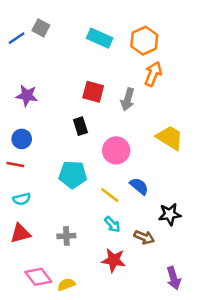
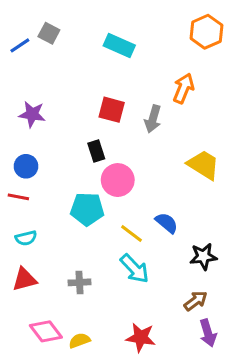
orange hexagon: (144, 41) -> (206, 32), moved
pink circle: (116, 150) -> (118, 180), moved
cyan arrow: (112, 224) -> (135, 269), size x1.5
brown arrow: (144, 237) -> (196, 301), moved, turned -60
red star: (114, 260) -> (141, 337), moved

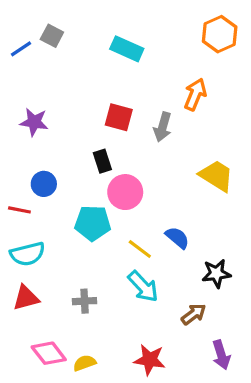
blue circle: (26, 166) -> (44, 184), moved
cyan semicircle: (26, 238) -> (28, 254), size x1.5
brown arrow: (196, 301) -> (194, 314), moved

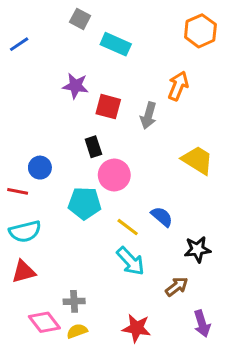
gray square: (52, 36) -> (80, 19), moved
purple star: (34, 122) -> (76, 86), moved
gray cross: (85, 301) -> (74, 301), moved

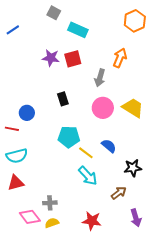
red square: (108, 107) -> (73, 59), moved, turned -30
pink circle: (114, 175) -> (103, 108), moved
cyan pentagon: (85, 203) -> (69, 137), moved

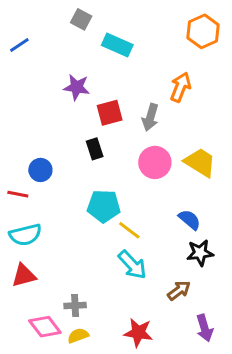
red square: (73, 59) -> (110, 113), moved
blue semicircle: (109, 146) -> (190, 220), moved

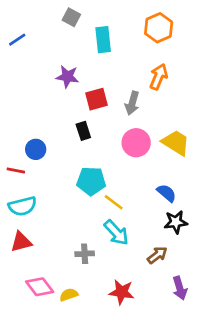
orange hexagon: (203, 31) -> (159, 28), moved
cyan rectangle: (117, 45) -> (103, 40), turned 60
gray cross: (75, 305) -> (85, 254), moved

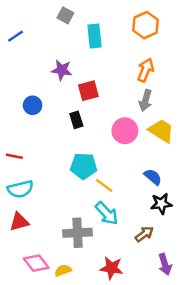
gray arrow: (132, 103) -> (146, 100), moved
blue circle: (36, 149) -> (33, 105), moved
gray cross: (85, 254) -> (77, 233), size x1.6

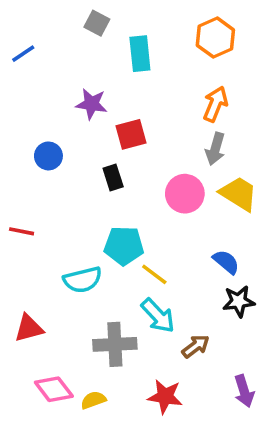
cyan semicircle: (20, 189) -> (83, 280), moved
brown arrow: (144, 234) -> (196, 346), moved

